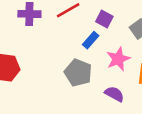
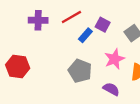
blue rectangle: (91, 40) -> (85, 35), moved

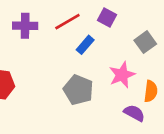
purple square: (103, 25) -> (107, 18), moved
purple semicircle: (111, 89) -> (134, 113), moved

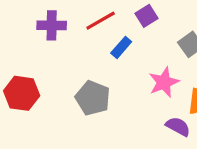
purple square: (107, 18) -> (146, 16), turned 30
gray pentagon: (78, 90) -> (93, 98), moved

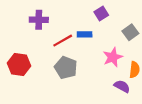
red line: (101, 21) -> (63, 41), moved
blue rectangle: (121, 47) -> (85, 34), turned 48

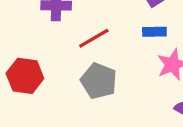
blue rectangle: (85, 34) -> (154, 32), moved

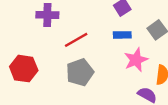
gray pentagon: (99, 81) -> (80, 72), turned 30

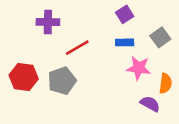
pink star: (136, 60) -> (139, 68), turned 30
gray pentagon: (80, 72) -> (62, 81), moved

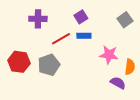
purple square: (125, 14) -> (81, 17), moved
gray square: (160, 37) -> (125, 20), moved
blue rectangle: (125, 42) -> (84, 36), moved

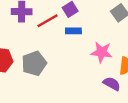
red line: (61, 39) -> (48, 21), moved

